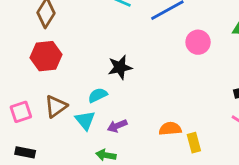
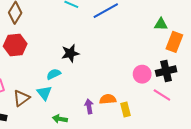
pink circle: (198, 42) -> (142, 74), moved
brown triangle: (56, 106) -> (21, 98), moved
purple arrow: (117, 126) -> (89, 106), moved, turned 104

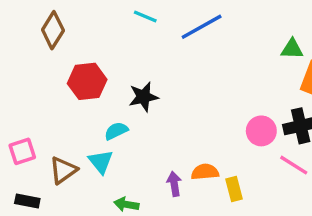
red hexagon: (15, 45) -> (87, 81), moved

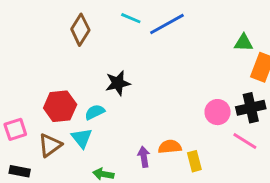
cyan line: (145, 17) -> (131, 18), moved
brown diamond: (53, 30) -> (80, 30), moved
red hexagon: (87, 81) -> (60, 106), moved

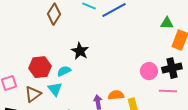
black star: (118, 83) -> (80, 51), turned -30
pink line: (245, 141) -> (168, 91), turned -30

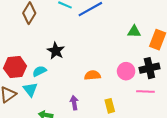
green triangle: (167, 23) -> (134, 31), moved
orange semicircle: (116, 95) -> (92, 75), moved

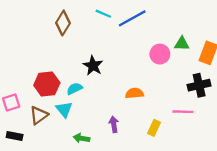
pink circle: (126, 71) -> (160, 54), moved
pink line: (145, 92) -> (183, 112), moved
yellow rectangle: (110, 106) -> (154, 128), turned 40

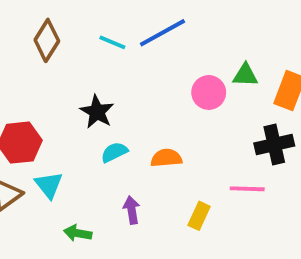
cyan line: (103, 14) -> (112, 42), moved
cyan semicircle: (75, 89) -> (114, 152), moved

